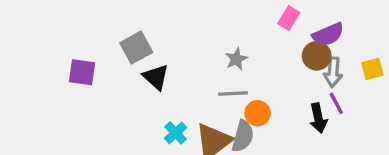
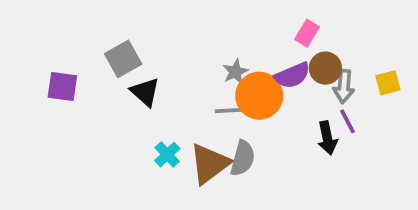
pink rectangle: (289, 18) -> (307, 33), moved
purple semicircle: (328, 34) -> (292, 75), moved
orange circle: (258, 113) -> (259, 96), moved, size x1.6

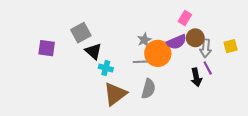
cyan cross: (167, 155) -> (106, 68), moved, turned -32
brown triangle: (210, 164) -> (115, 94), moved

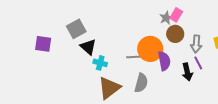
brown circle: (195, 38) -> (175, 34), moved
gray star: (144, 40) -> (166, 18), moved
purple semicircle: (177, 42) -> (164, 61), moved, turned -78

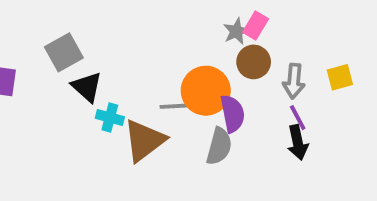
black arrow: (187, 72) -> (298, 142), moved
gray semicircle: (141, 83) -> (219, 146), moved
brown triangle: (109, 88) -> (144, 141), moved

